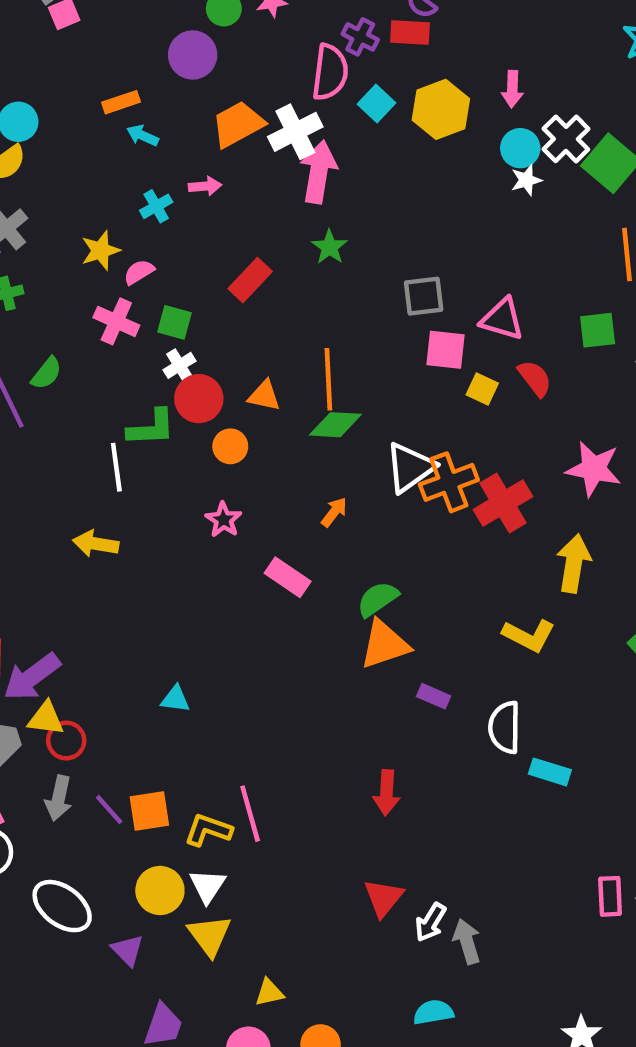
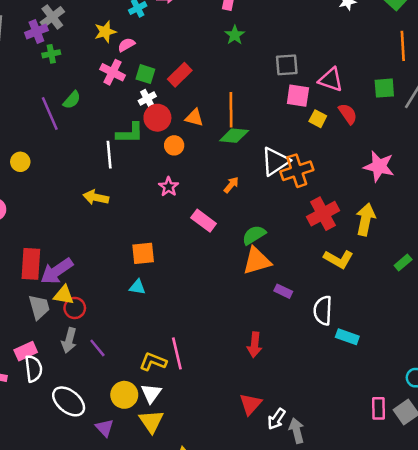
red rectangle: (250, 280) -> (180, 75), moved
red cross: (503, 503) -> (323, 214), moved
orange square: (149, 811) -> (143, 253), moved

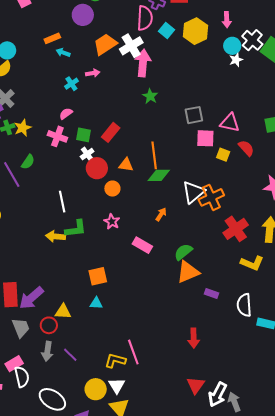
yellow star: (105, 32) -> (23, 128), moved
green L-shape: (130, 133) -> (76, 229), moved
yellow triangle: (64, 295) -> (63, 312), moved
white arrow: (276, 419) -> (218, 395), size x1.4

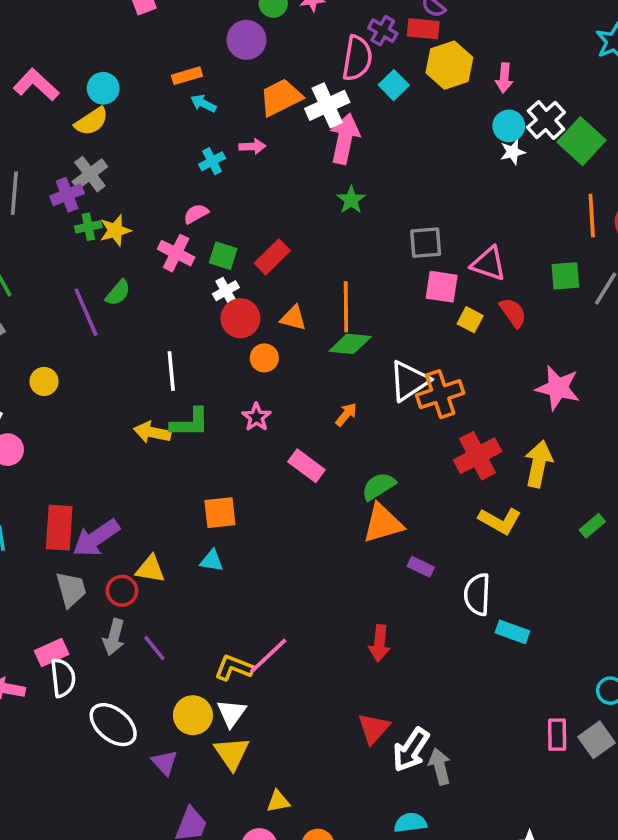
yellow hexagon: (195, 31) -> (449, 65), moved
pink line: (133, 352) -> (268, 656), turned 60

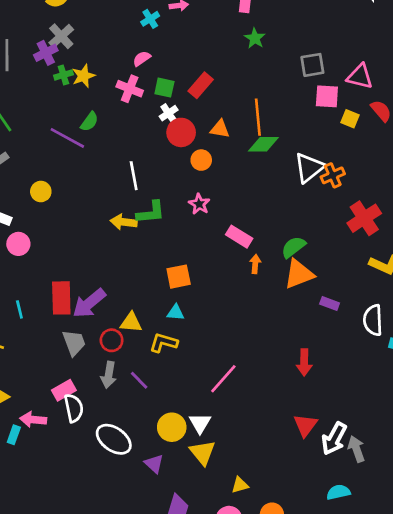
purple line: (86, 312) -> (67, 138), turned -33
orange cross: (440, 394) -> (333, 175), size x0.7
orange arrow: (346, 414) -> (255, 264), moved, turned -30
yellow L-shape: (234, 668) -> (164, 343), moved

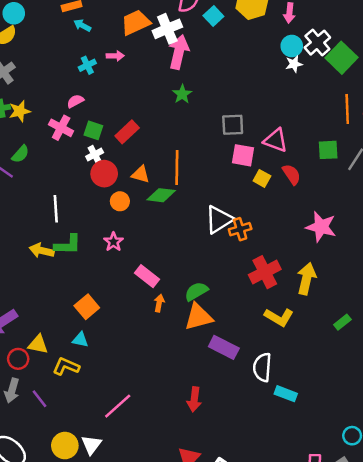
green diamond: (263, 144) -> (161, 195), moved
orange square: (179, 277) -> (87, 307), turned -35
purple rectangle: (330, 303) -> (224, 347), size x1.6

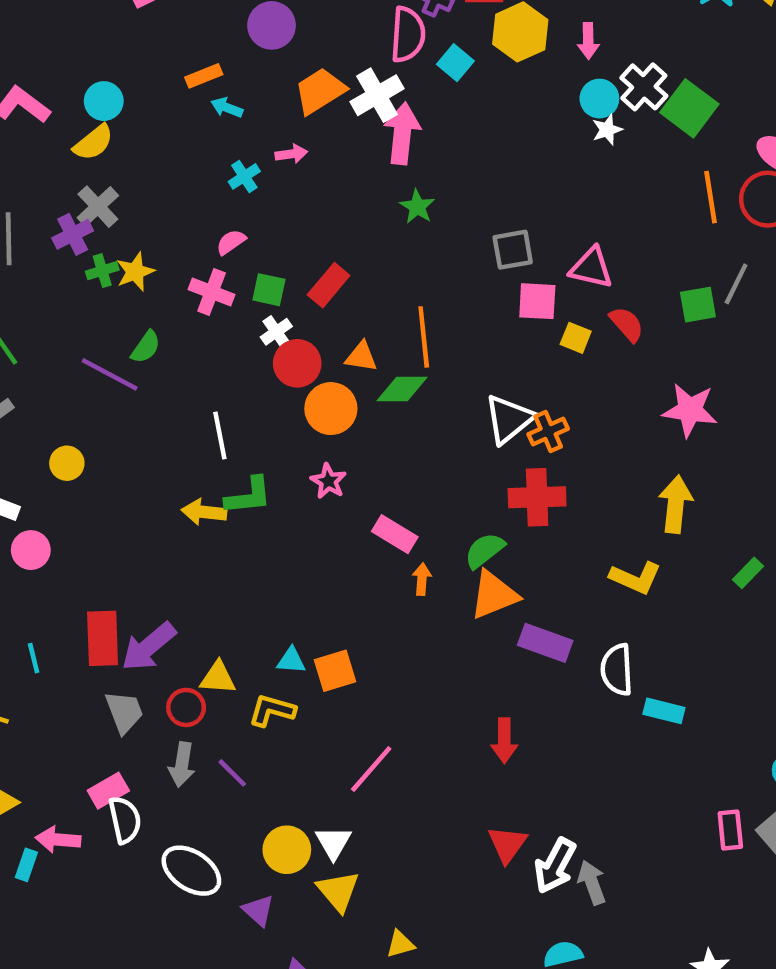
green square: (328, 150) -> (698, 305), moved
orange circle: (120, 201) -> (331, 409), size x1.5
red cross: (265, 272) -> (537, 497), moved, turned 32
orange square: (87, 307) -> (335, 671), moved, turned 30

